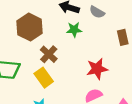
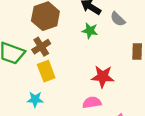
brown cross: (49, 54) -> (41, 47), moved

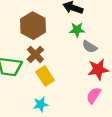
gray semicircle: (118, 19) -> (90, 47), moved
pink semicircle: (92, 102) -> (94, 96), turned -36

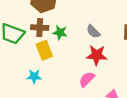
green star: (77, 30) -> (60, 33), moved
brown cross: (35, 54) -> (40, 28), turned 35

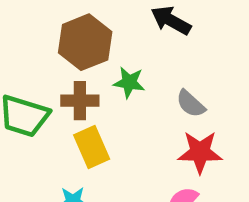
green star: (60, 33) -> (129, 82), moved

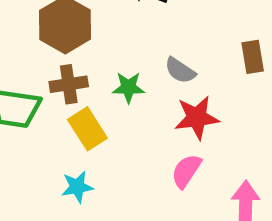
green star: (129, 82) -> (128, 87), moved

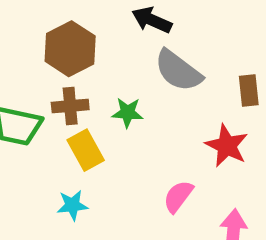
gray semicircle: (180, 70) -> (178, 71), moved, size x1.6
red star: (197, 118) -> (227, 146), moved, turned 30

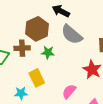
brown hexagon: (70, 49) -> (37, 29), moved
yellow rectangle: (86, 150) -> (37, 78), moved

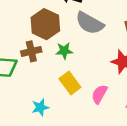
yellow rectangle: (37, 78) -> (70, 83), moved

